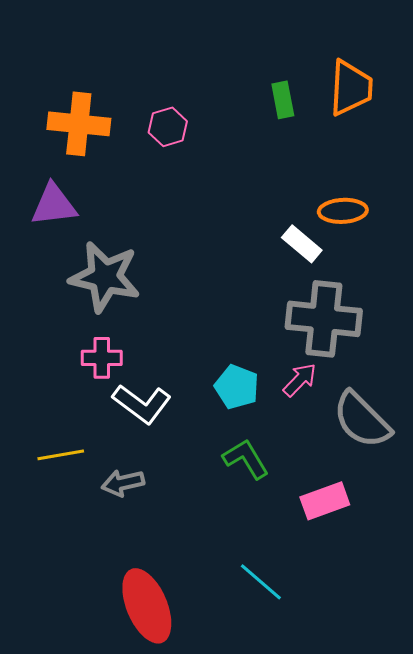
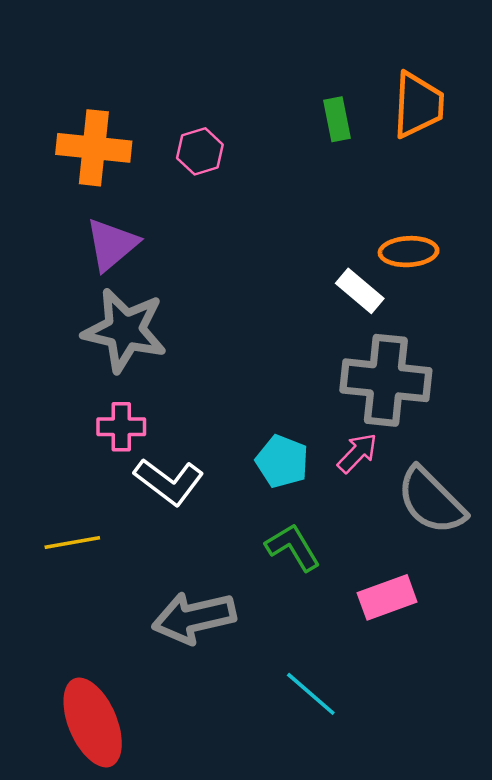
purple triangle: (54, 205) -> (112, 244), moved, turned -33
gray arrow: (123, 483) -> (194, 618), moved, size x1.6
red ellipse: (147, 606) -> (93, 722), moved

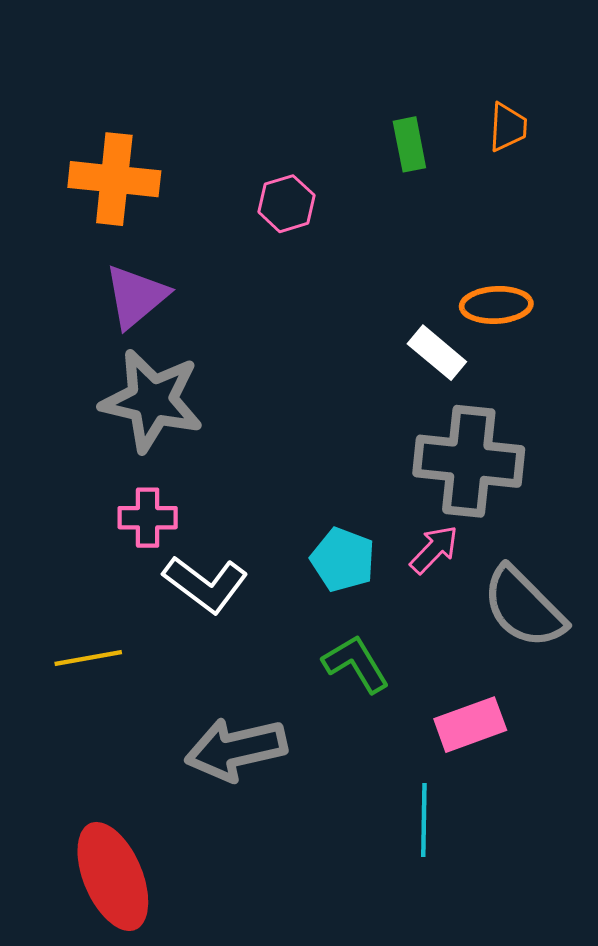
orange trapezoid: (418, 105) -> (508, 127), size x0.6
pink hexagon: (200, 151) -> (286, 204), moved
cyan line: (311, 694) -> (424, 820), moved, turned 50

